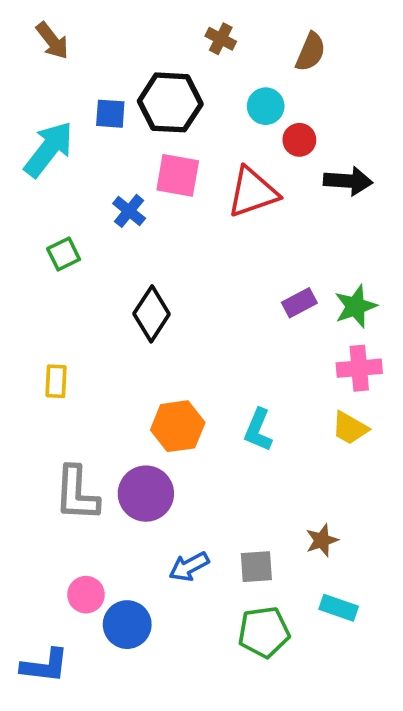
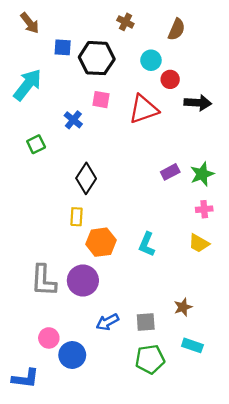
blue square: (110, 114) -> (63, 47), moved
pink square: (178, 175) -> (101, 100), size x0.7
pink cross: (359, 368) -> (204, 209), size x0.7
yellow rectangle: (56, 381) -> (77, 217), moved

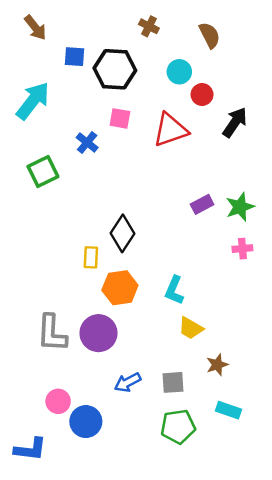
brown semicircle: (177, 29) -> (210, 35), turned -50
black arrow: (198, 103) -> (235, 122), turned -60
green square: (36, 144) -> (43, 172), size x1.4
black diamond: (86, 178) -> (122, 233), moved
yellow trapezoid: (199, 243) -> (191, 328), moved

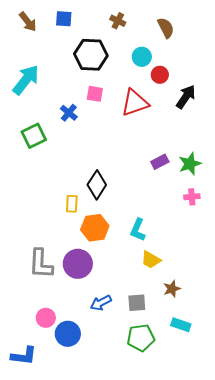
blue square: (74, 57) -> (64, 19), moved

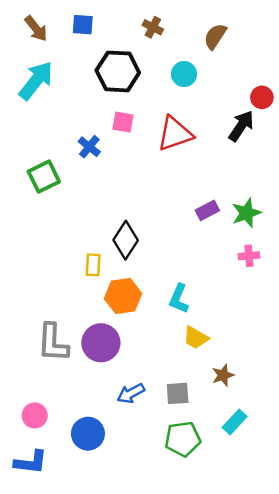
brown semicircle: (166, 28) -> (215, 36), turned -120
red circle: (160, 75) -> (262, 97), moved
cyan arrow: (26, 80) -> (36, 81), moved
pink circle: (46, 318) -> (35, 415), moved
cyan rectangle: (181, 325) -> (235, 422), turned -66

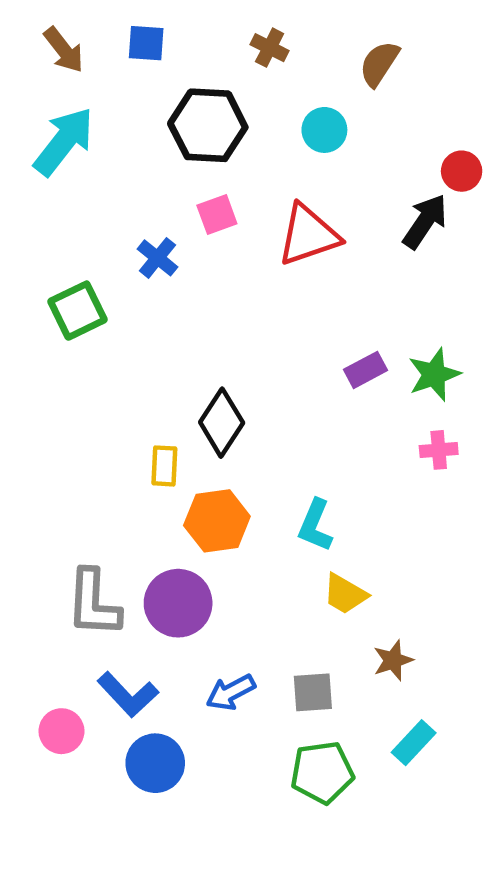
pink square: (123, 122) -> (217, 215), turned -30
blue L-shape: (31, 462) -> (128, 695), moved, turned 40

